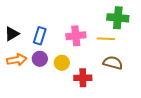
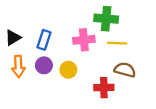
green cross: (118, 18) -> (106, 19), moved
orange arrow: (17, 60) -> (18, 66), turned 96
red cross: (83, 78) -> (104, 88), moved

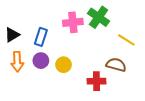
green cross: (106, 19) -> (99, 17), turned 30
pink cross: (84, 40) -> (73, 22), moved
yellow line: (117, 43) -> (126, 40), moved, turned 30

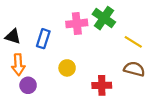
black triangle: (12, 35) -> (13, 36), turned 49
purple circle: (41, 61) -> (28, 85), moved
brown semicircle: (116, 65) -> (134, 69), moved

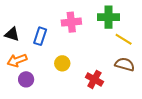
green cross: (104, 18) -> (109, 17), moved, turned -35
orange arrow: (18, 65) -> (17, 60), turned 72
red cross: (102, 85) -> (94, 79), turned 30

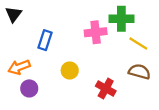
pink cross: (71, 22) -> (96, 32), moved
black triangle: (12, 34) -> (13, 14), moved, turned 49

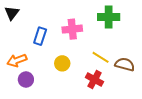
pink cross: (96, 32) -> (72, 29), moved
yellow line: (138, 43) -> (101, 57), moved

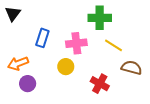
green cross: (109, 17) -> (100, 18), moved
pink cross: (72, 29) -> (76, 43), moved
yellow line: (101, 57) -> (114, 45), moved

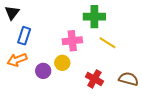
blue rectangle: (42, 38) -> (24, 36), moved
brown semicircle: (132, 68) -> (129, 79), moved
purple circle: (28, 84) -> (43, 71), moved

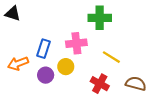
black triangle: (12, 13) -> (13, 14), turned -49
blue rectangle: (24, 36) -> (43, 49), moved
yellow line: (107, 43) -> (111, 57), moved

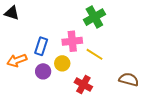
green cross: (100, 18) -> (94, 17), turned -30
yellow line: (111, 57) -> (94, 54), moved
red cross: (100, 84) -> (83, 85), moved

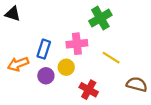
yellow line: (94, 54) -> (111, 58), moved

